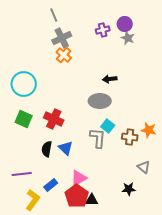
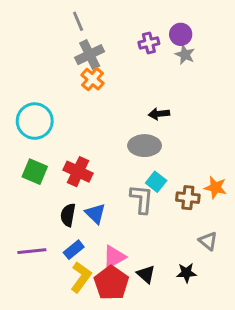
blue rectangle: (51, 185) -> (74, 250), moved
yellow L-shape: (33, 200) -> (81, 277), moved
black triangle: (92, 200) -> (146, 274), moved, turned 40

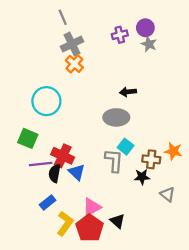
cyan circle: (35, 121) -> (46, 101), moved
red cross: (78, 172) -> (63, 156), moved
blue rectangle: (74, 250) -> (48, 202), moved
purple line: (32, 251) -> (41, 164), moved
black star: (186, 273) -> (142, 177), moved

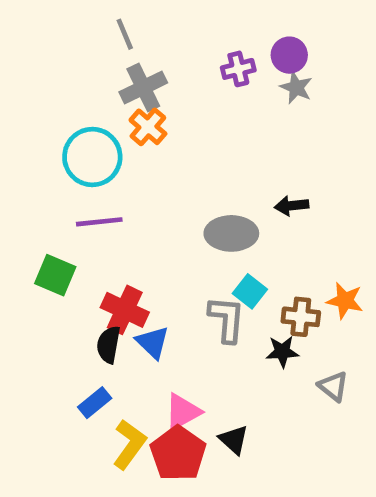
black arrow: (128, 92) -> (292, 206), moved
cyan circle: (46, 101) -> (92, 157), moved
purple line: (41, 164) -> (99, 222), moved

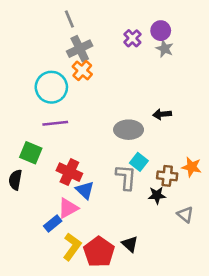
purple cross: (238, 69) -> (132, 38), turned -30
black semicircle: (109, 345) -> (15, 180), moved
pink triangle: (183, 412) -> (68, 208), moved

